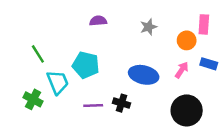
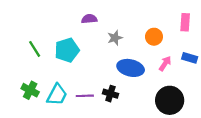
gray star: (149, 27) -> (115, 38), moved
orange circle: (187, 40) -> (154, 37), moved
cyan pentagon: (86, 65) -> (67, 50), moved, turned -30
cyan trapezoid: (58, 82) -> (57, 95), moved, turned 50

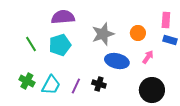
purple semicircle: (89, 19) -> (63, 17), moved, size x1.6
gray star: (115, 38) -> (103, 34), size x1.6
blue rectangle: (190, 58) -> (170, 40), moved
purple line: (85, 96) -> (76, 86), turned -63

